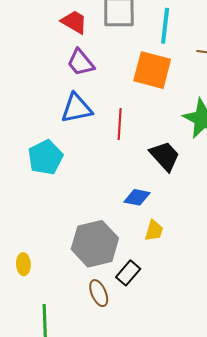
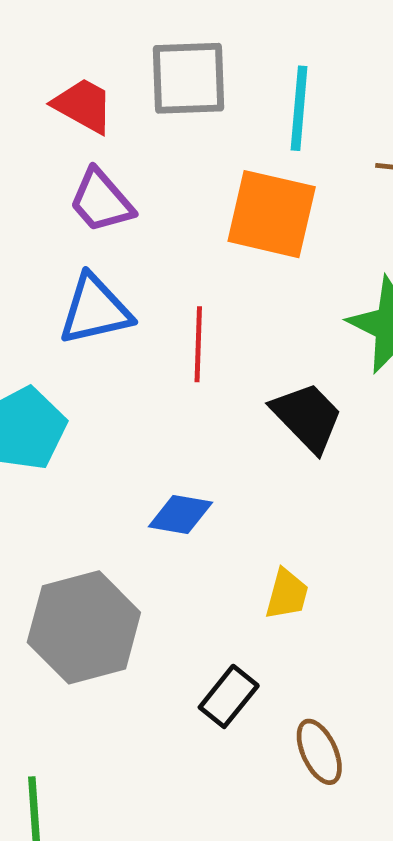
blue diamond: (137, 197) -> (180, 515), moved
gray hexagon: (95, 244) -> (84, 627), moved
brown ellipse: (99, 293) -> (319, 752), moved

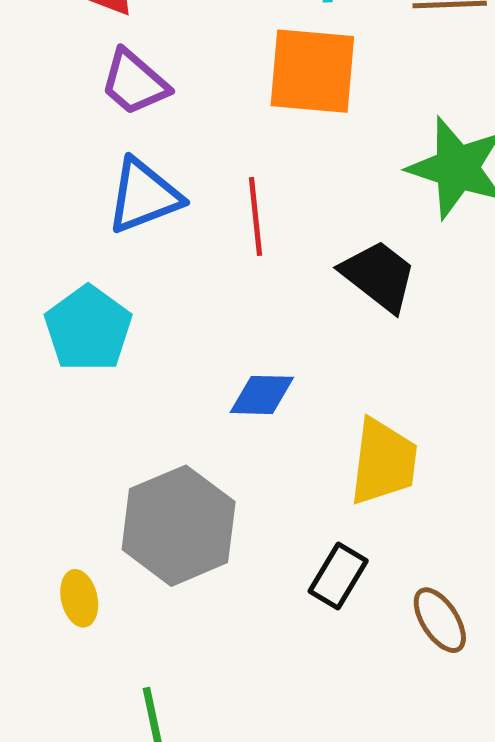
yellow trapezoid: (287, 594) -> (383, 462), size x1.6

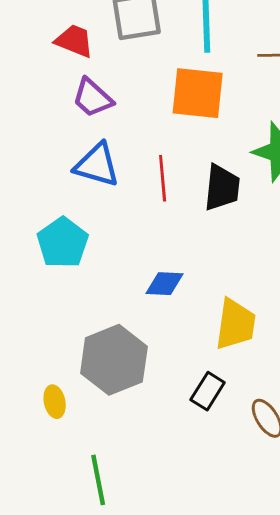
blue triangle: (144, 196) -> (97, 165), turned 36
black trapezoid: (379, 276) -> (222, 188), moved, turned 57

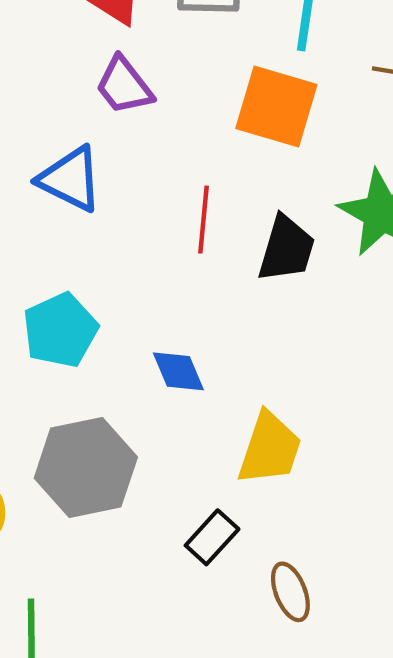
blue triangle: (97, 165) -> (70, 179), moved
cyan pentagon: (63, 243) -> (60, 330), moved
blue diamond: (164, 284) -> (178, 371), turned 54

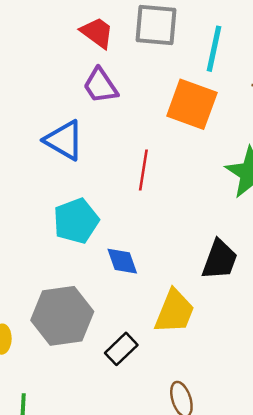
black trapezoid: (286, 249) -> (220, 260), moved
cyan pentagon: (60, 330) -> (76, 221), moved
black rectangle: (212, 537) -> (121, 349), moved

